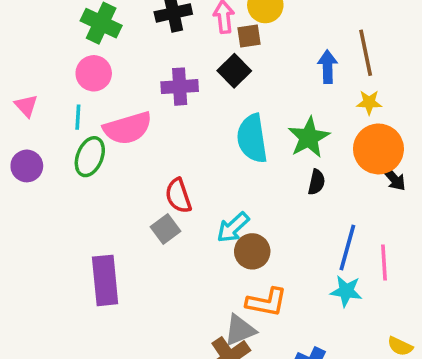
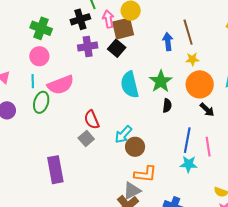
brown square: (249, 36) -> (123, 28), size x1.6
purple cross: (180, 87) -> (88, 47), moved
black arrow: (393, 178) -> (207, 110), moved

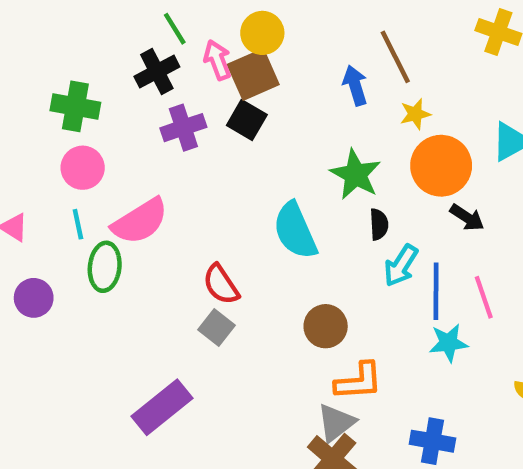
cyan semicircle: (130, 85) -> (295, 231), moved
cyan arrow: (123, 134) -> (401, 266), moved
purple rectangle: (55, 170) -> (162, 407), turned 72

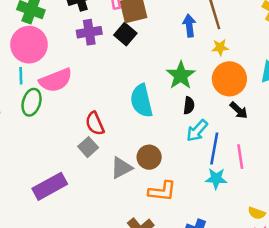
pink circle: (83, 168) -> (29, 45), size x1.5
gray triangle: (336, 423) -> (121, 168), moved

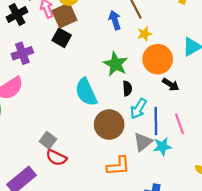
purple cross: (89, 32) -> (22, 53), moved
red semicircle: (95, 124) -> (56, 158), moved, turned -30
brown circle: (149, 157) -> (109, 125), moved, size x1.4
gray triangle: (121, 168) -> (143, 142), moved

